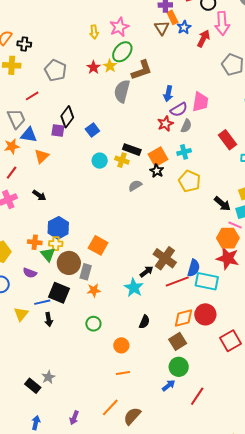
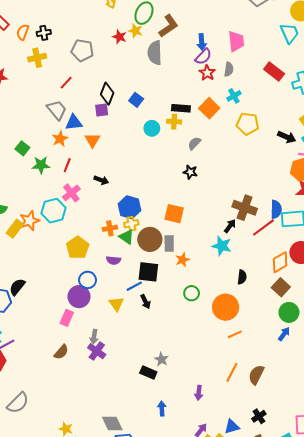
purple semicircle: (179, 110) -> (203, 57), moved
black star: (157, 171) -> (190, 172), moved
orange circle: (121, 345) -> (226, 307), size x1.6

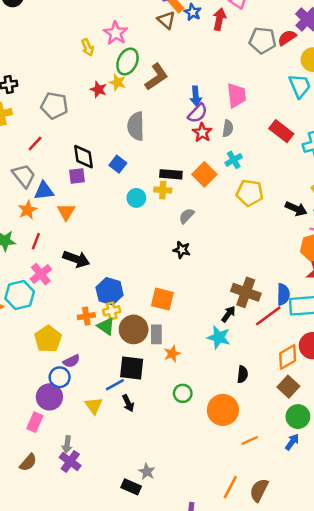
gray semicircle: (155, 53) -> (136, 126), moved
black diamond: (107, 94) -> (84, 157), turned -30
black arrow: (101, 180) -> (76, 259), size x1.5
purple semicircle: (114, 260) -> (71, 361), moved, turned -32
orange line: (235, 334) -> (250, 440), moved

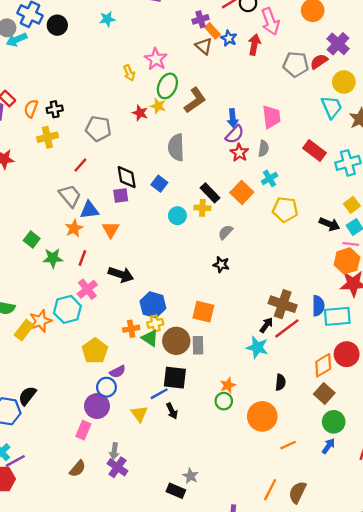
black rectangle: (171, 174) -> (210, 193), turned 42
red line: (268, 316) -> (287, 328), moved
orange star: (172, 354) -> (228, 385), moved

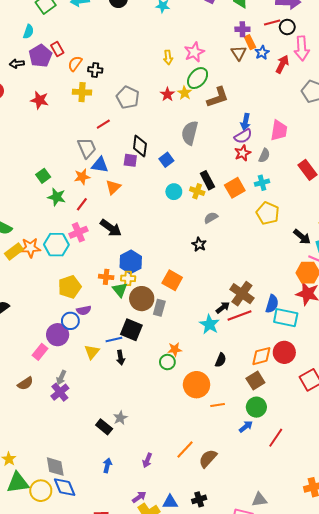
orange line: (288, 445) -> (218, 405), moved

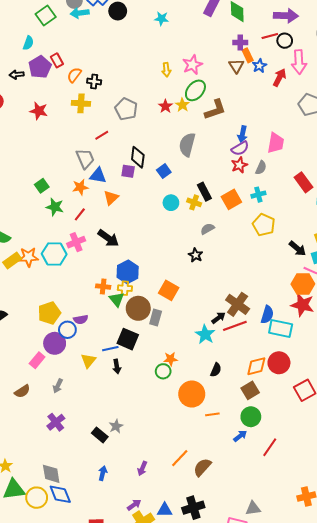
yellow pentagon: (70, 287) -> (49, 313), moved
purple cross: (60, 392) -> (56, 422), moved
black cross: (199, 499) -> (193, 508), size x1.5

